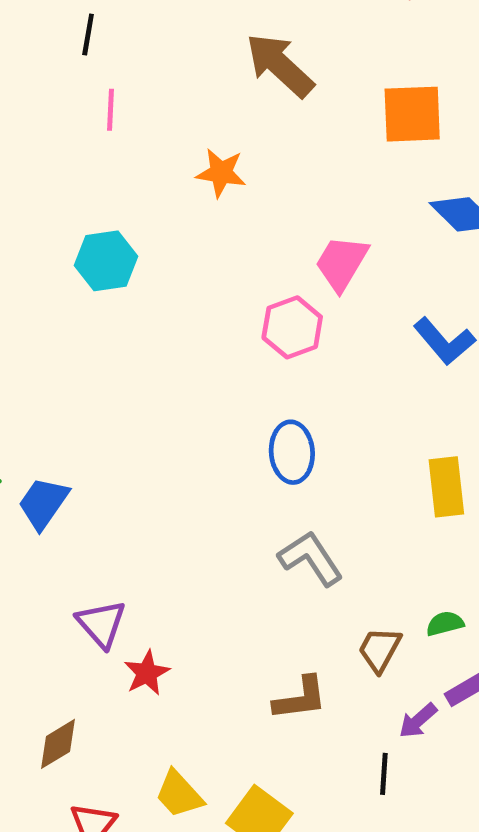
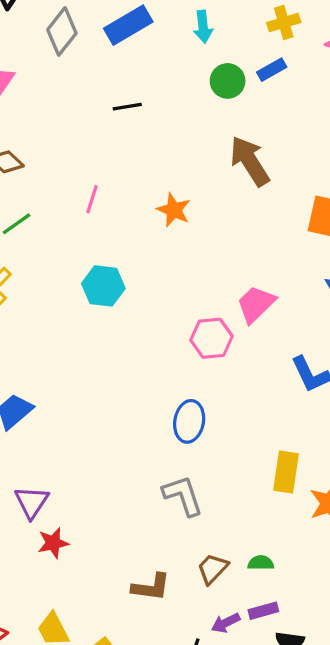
black line: (88, 35) -> (127, 107), turned 56
pink line: (110, 110) -> (92, 199), moved
orange star: (221, 173) -> (174, 210), moved
cyan hexagon: (106, 261) -> (103, 286), moved

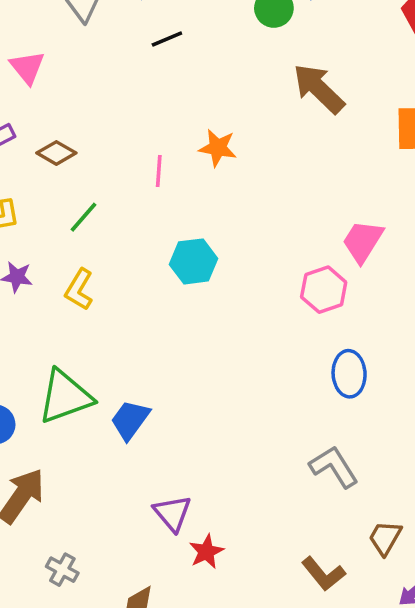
black line: (127, 107) -> (167, 39), moved
orange star: (174, 210) -> (218, 148), moved
blue ellipse: (189, 421) -> (349, 374), moved
brown L-shape: (151, 587) -> (323, 574), turned 57

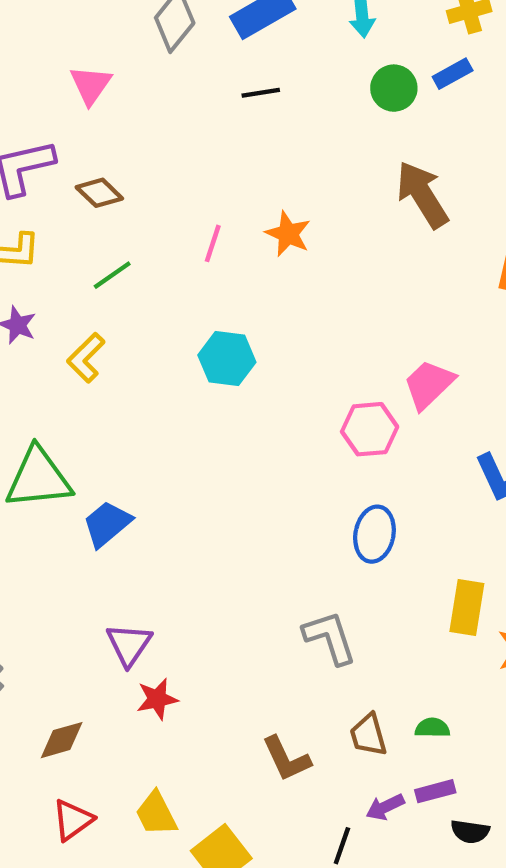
brown trapezoid: (385, 538) -> (368, 735), turned -60

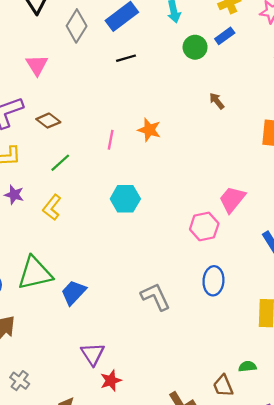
brown arrow: (422, 195) -> (217, 101), size x0.5
gray L-shape: (330, 638) -> (156, 297), moved
green semicircle: (432, 728) -> (247, 366), moved

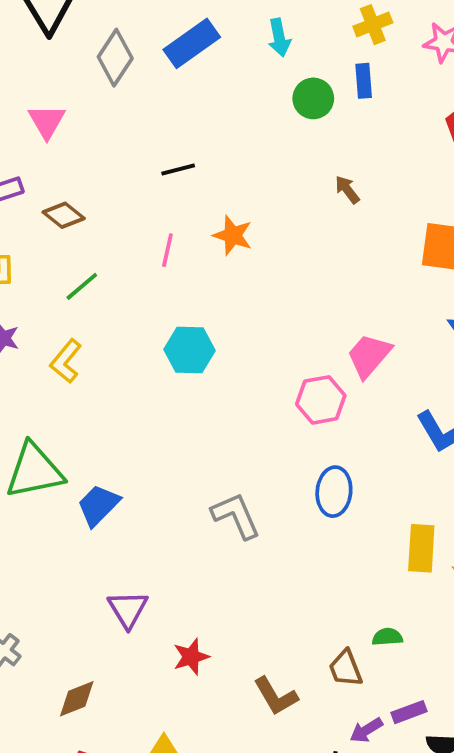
blue rectangle: (225, 36) -> (364, 81), turned -60
black line: (126, 58) -> (178, 169), moved
red star: (111, 381) -> (191, 657), moved

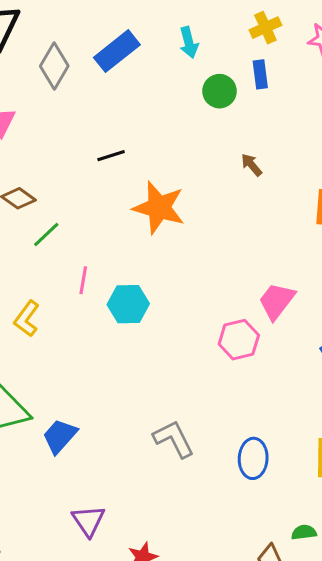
orange star: (233, 235) -> (159, 208), size x1.6
pink line: (167, 250) -> (83, 280), moved
green line: (82, 286) -> (46, 235), moved
blue ellipse: (334, 492) -> (253, 458), moved

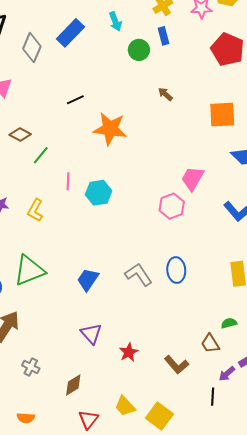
blue trapezoid: (60, 436) -> (88, 280), moved
blue ellipse: (253, 458) -> (176, 270), moved

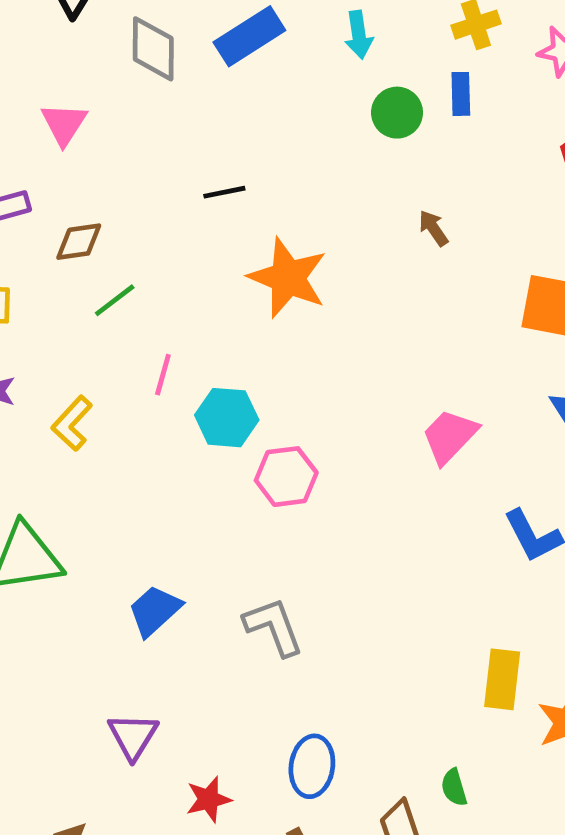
gray diamond: (32, 48) -> (153, 49), turned -36
brown diamond: (20, 135) -> (79, 242), turned -50
pink hexagon: (172, 206) -> (286, 477), moved
blue ellipse: (176, 270) -> (312, 766), moved
green semicircle: (229, 323) -> (454, 787), turned -105

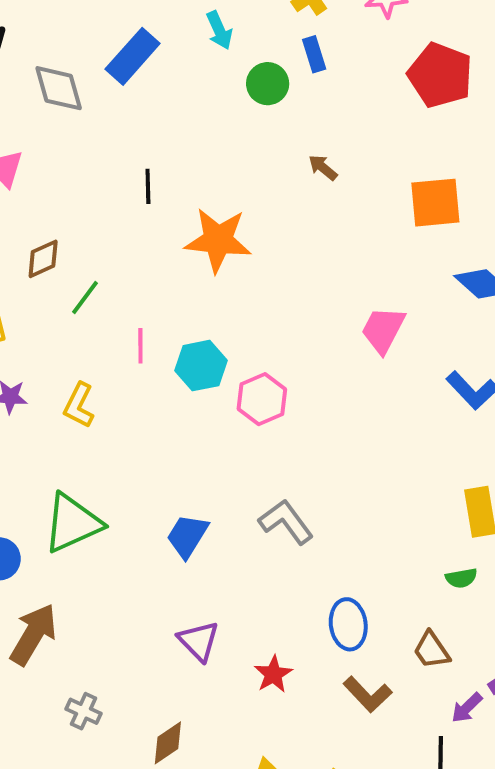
black line: (224, 192) -> (148, 186), turned -64
green semicircle: (454, 787) -> (461, 578), moved, turned -68

